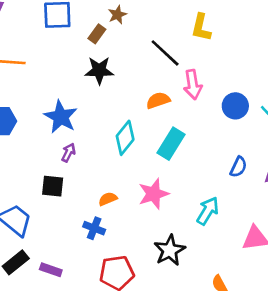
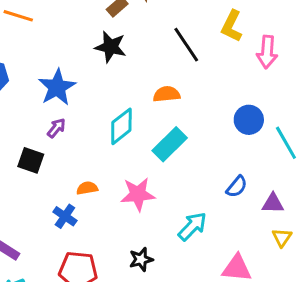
pink arrow: (193, 85) -> (267, 52), moved
black star: (170, 250) -> (141, 259), size x0.7

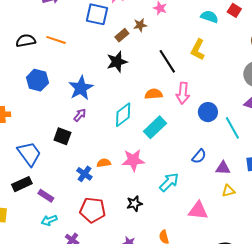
black star: (111, 47) -> (117, 62), turned -30
pink arrow: (267, 52) -> (183, 93), moved
orange semicircle: (87, 188) -> (104, 163), moved
yellow triangle: (282, 237) -> (228, 191), turned 40

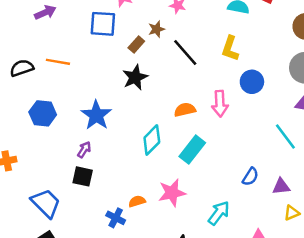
black line: (167, 61) -> (185, 53), moved
blue circle: (208, 112) -> (252, 82), moved
purple arrow: (80, 115) -> (84, 150), moved

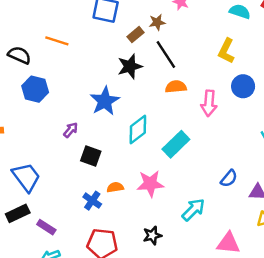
black line: (185, 53) -> (166, 54), moved
black semicircle: (22, 68) -> (19, 55), moved, turned 35
orange semicircle: (185, 110) -> (176, 87), moved
blue star: (96, 115) -> (105, 101), moved
black square: (83, 176) -> (91, 156), moved

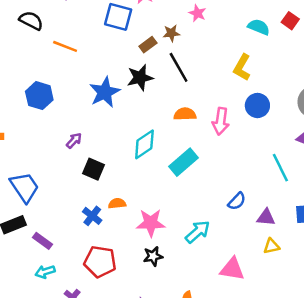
black semicircle: (19, 55) -> (31, 21), moved
orange semicircle: (176, 87) -> (185, 114), moved
blue star: (105, 101) -> (105, 92), moved
pink star: (150, 184) -> (151, 223), moved

